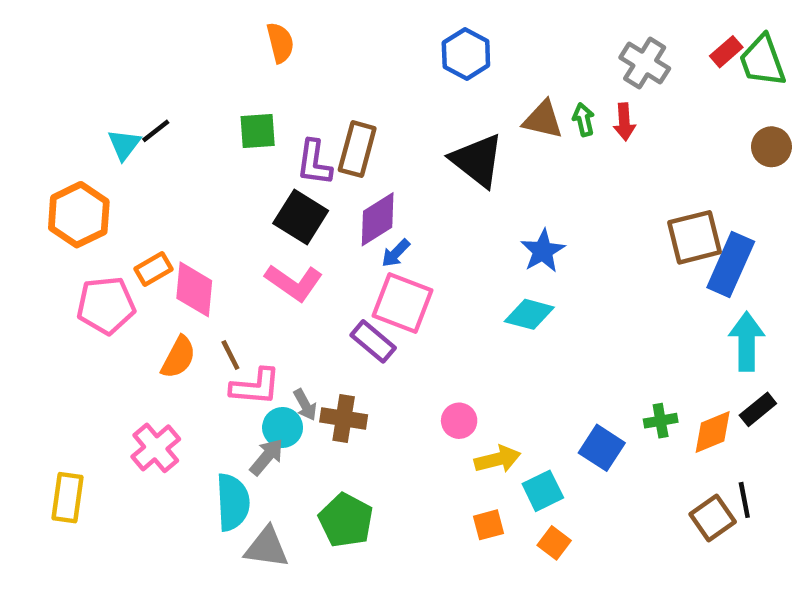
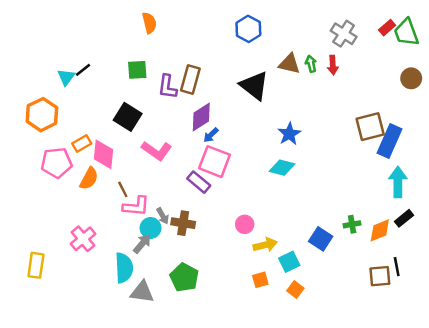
black square: (301, 217) -> (128, 117), moved
orange semicircle: (178, 357) -> (89, 178), moved
brown square: (713, 518) -> (380, 276), turned 30

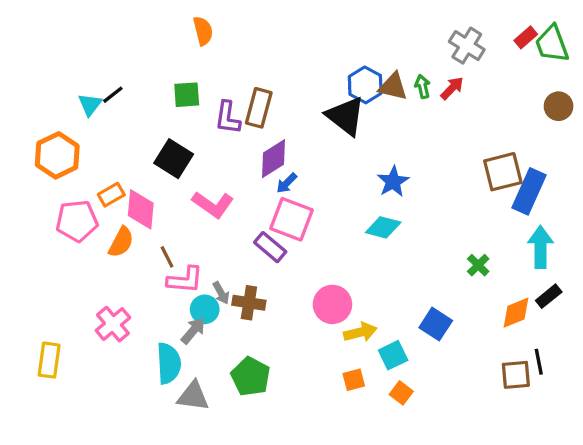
blue hexagon: (248, 29) -> (365, 85), moved
red arrow: (333, 65) -> (452, 88), turned -132
pink circle: (245, 224) -> (332, 304), size x1.5
green cross: (352, 224) -> (478, 265), moved, turned -35

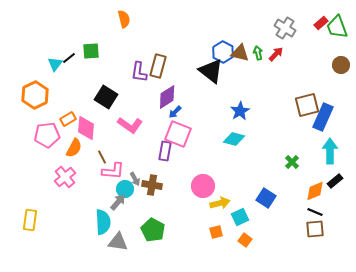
green square: (187, 95) -> (91, 51), moved
purple rectangle: (270, 247) -> (165, 151), turned 60
pink cross: (113, 324) -> (65, 177), moved
black line: (539, 362) -> (315, 212), moved, turned -56

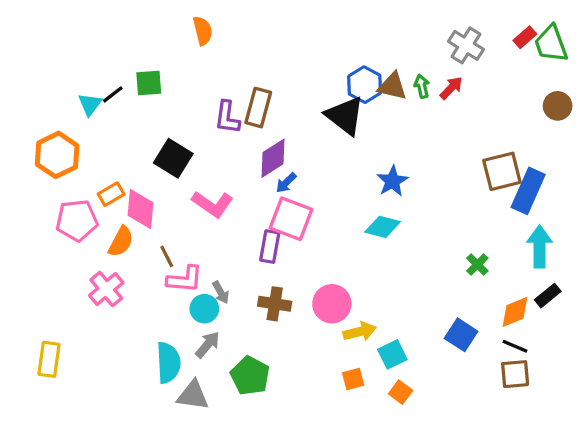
brown cross: (152, 185) -> (275, 304), moved
blue square: (266, 198) -> (461, 335), moved
gray arrow: (118, 202) -> (208, 345), moved

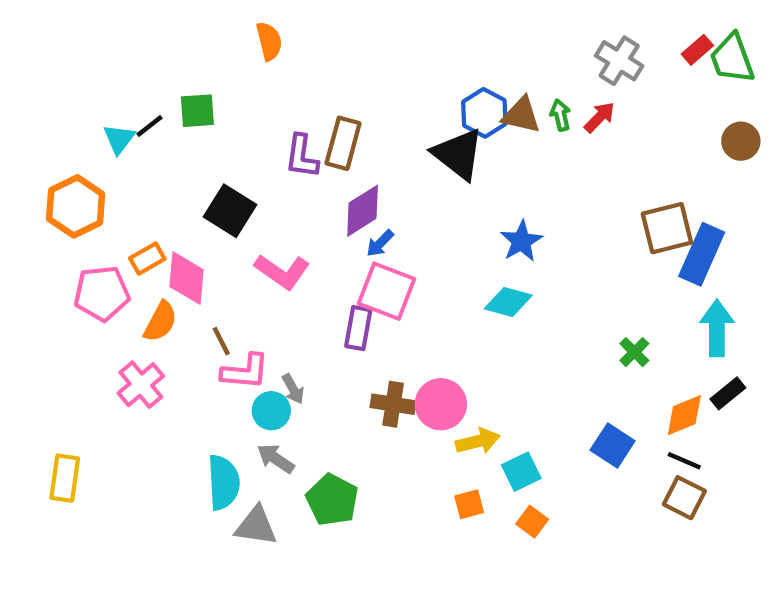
brown cross: (275, 304) -> (393, 404), moved
gray arrow: (208, 345) -> (276, 459), turned -96
brown square: (515, 374) -> (684, 498), turned 32

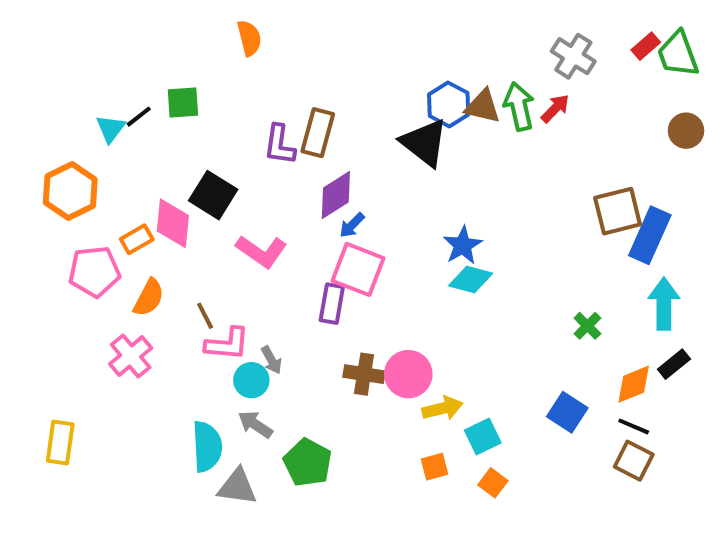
green arrow: (560, 115) -> (519, 106), size x1.6
blue star: (521, 241) -> (463, 245), moved
pink diamond: (186, 278) -> (173, 223), moved

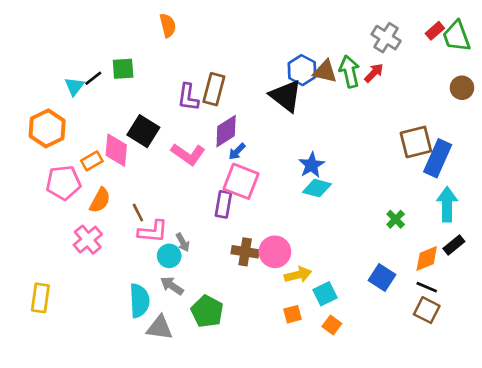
pink L-shape: (261, 251) -> (188, 154), moved

